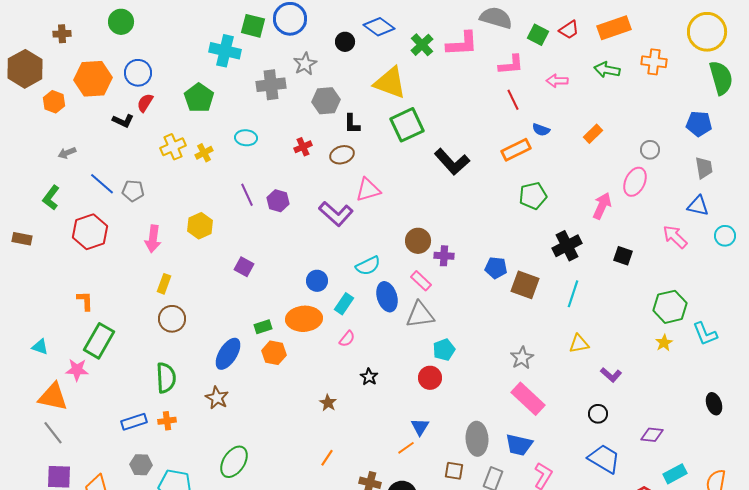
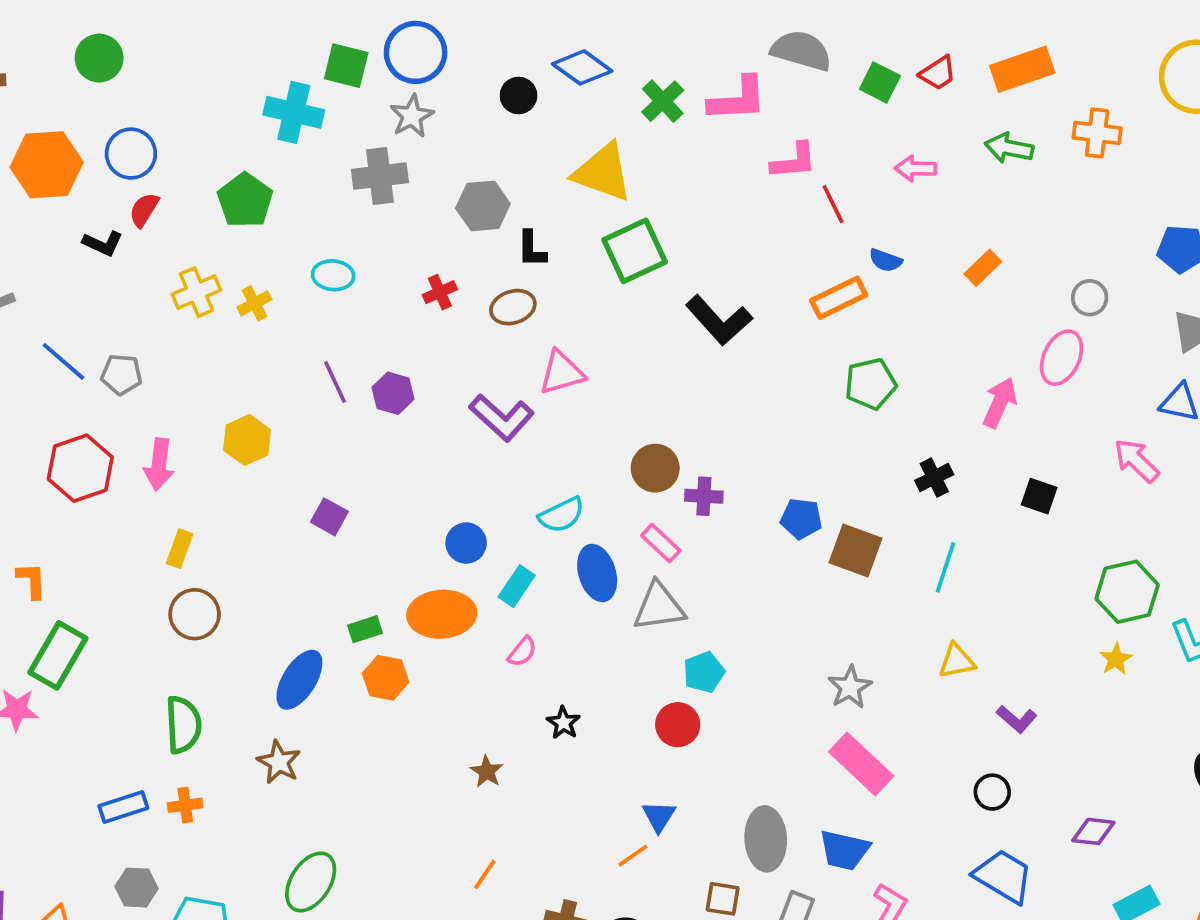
gray star: (305, 64) -> (412, 116), moved
pink L-shape: (511, 65) -> (794, 161), moved
red hexagon: (90, 232) -> (80, 468), moved
black cross: (567, 246) -> (934, 477), size x0.7

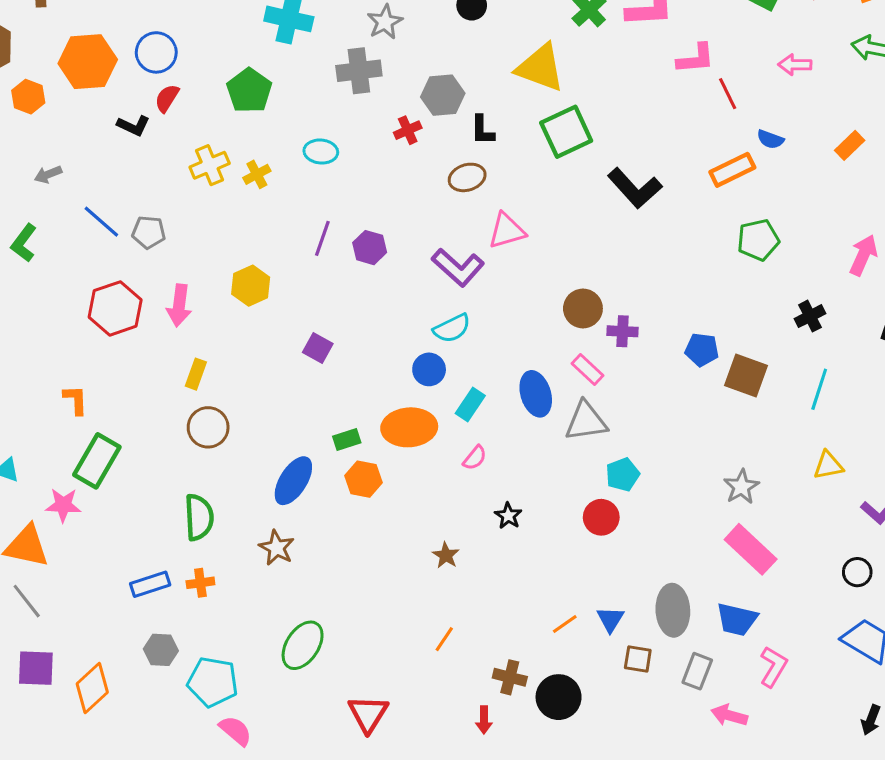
red cross: (440, 292) -> (408, 130), moved
purple line: (335, 382) -> (322, 238), turned 44
cyan semicircle: (562, 515) -> (452, 328), moved
blue triangle: (659, 816) -> (610, 619), moved

